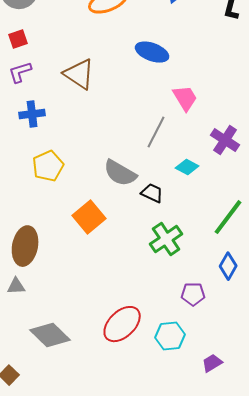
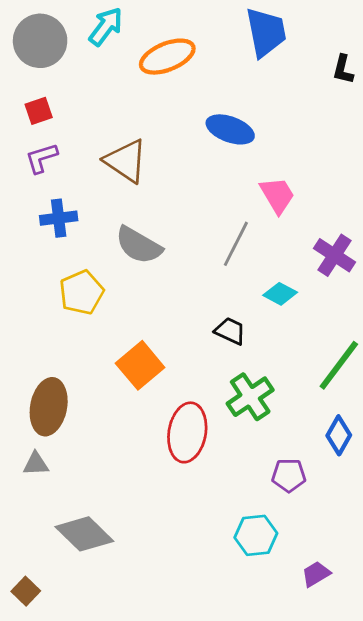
gray semicircle: (120, 173) -> (139, 245), moved
red ellipse: (122, 324) -> (187, 432), moved, turned -36

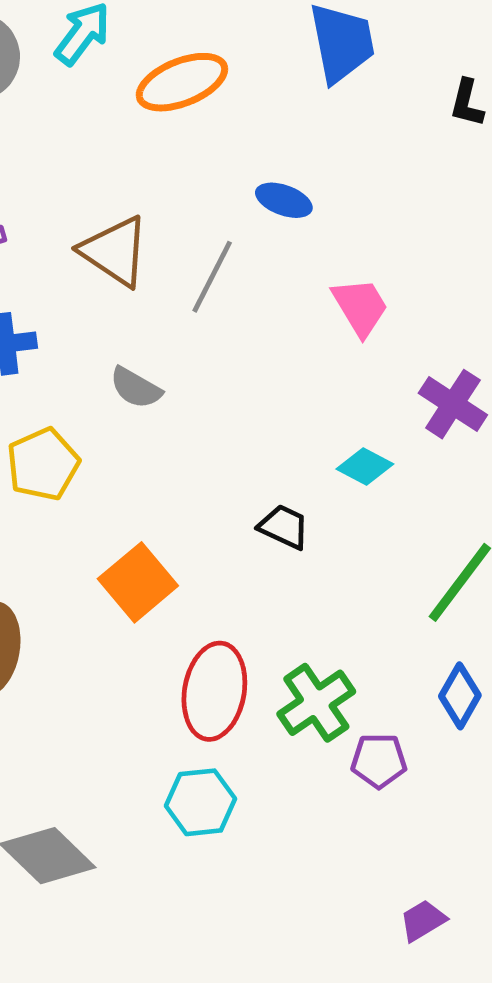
blue ellipse: (230, 129) -> (284, 200), size x0.7
gray line: (236, 244) -> (212, 277), moved
gray semicircle: (139, 245) -> (136, 388), size x0.7
green cross: (250, 397) -> (316, 703), moved
cyan hexagon: (256, 535) -> (200, 802), moved

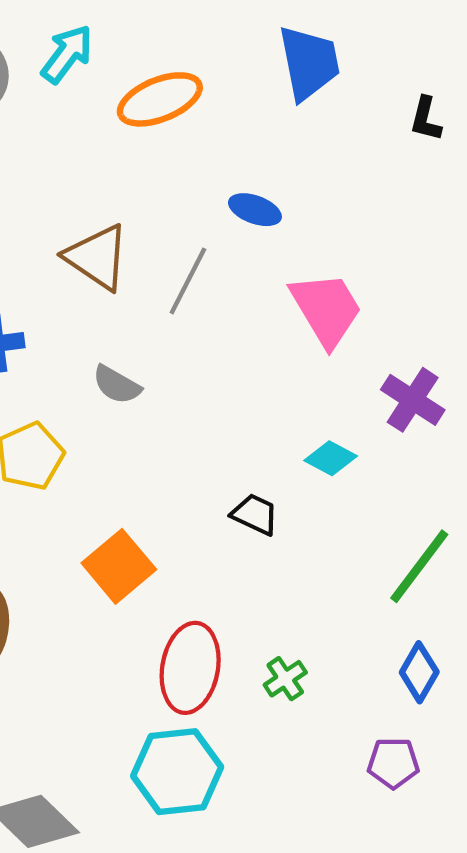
pink trapezoid: (360, 307) -> (326, 309), size x1.4
green cross: (316, 703) -> (285, 679), size x0.6
purple pentagon: (379, 761) -> (393, 763), moved
cyan hexagon: (200, 802) -> (177, 772), size x1.4

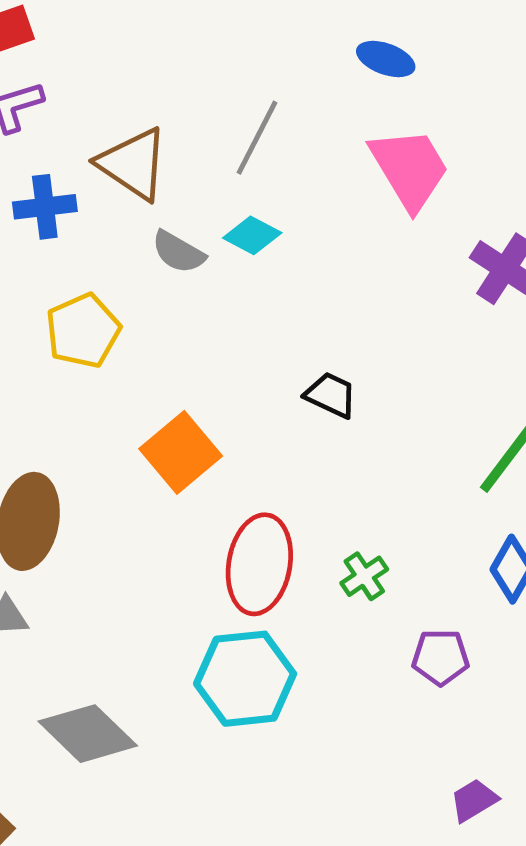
blue ellipse: (255, 210) -> (386, 59), moved
brown triangle: (97, 257) -> (133, 164), moved
cyan diamond: (331, 458) -> (252, 235), moved
purple pentagon: (393, 763) -> (441, 657), moved

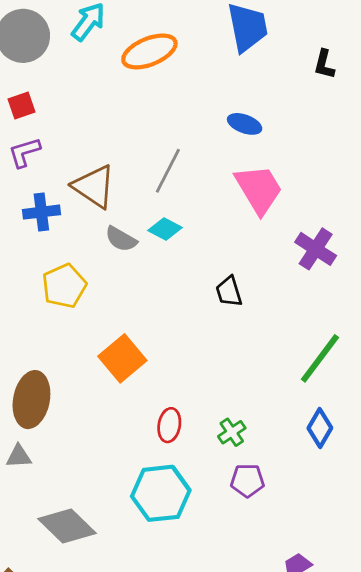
black trapezoid: (331, 395) -> (229, 292), moved, turned -132
red ellipse: (259, 564) -> (169, 425), size x0.6
purple pentagon: (441, 657) -> (247, 481), moved

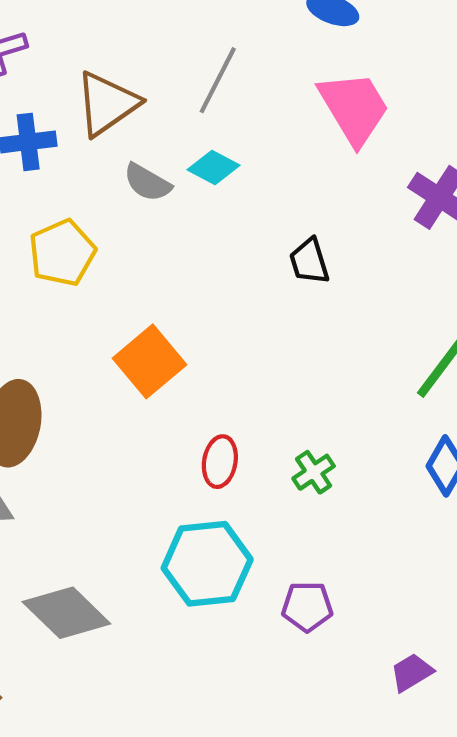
brown triangle: (94, 186) -> (107, 104), turned 51
purple pentagon: (247, 481) -> (307, 606), moved

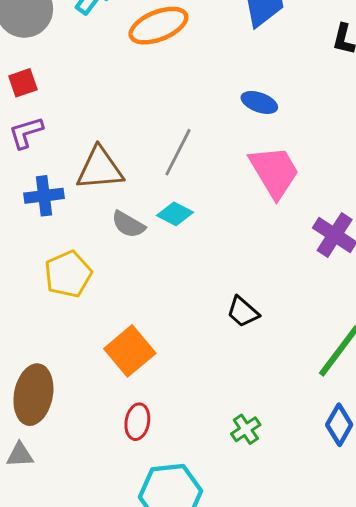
brown triangle: (107, 104) -> (100, 169), turned 30
black trapezoid: (309, 261) -> (243, 312), moved, turned -32
red ellipse: (220, 462) -> (137, 422), moved

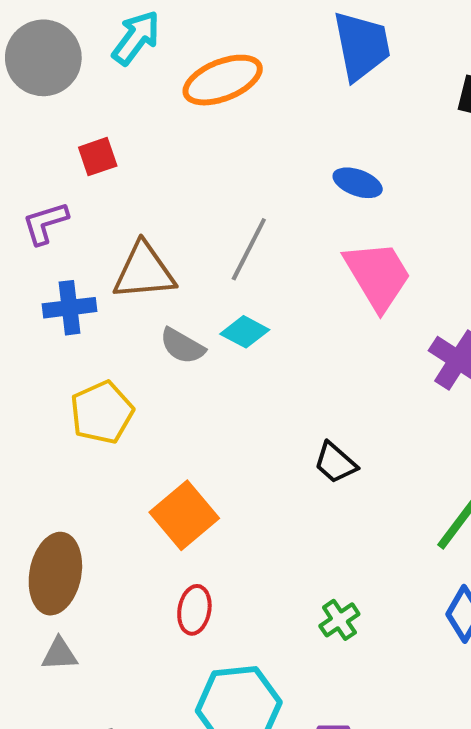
red square: (23, 83) -> (98, 157), moved
gray triangle: (20, 455) -> (59, 654), moved

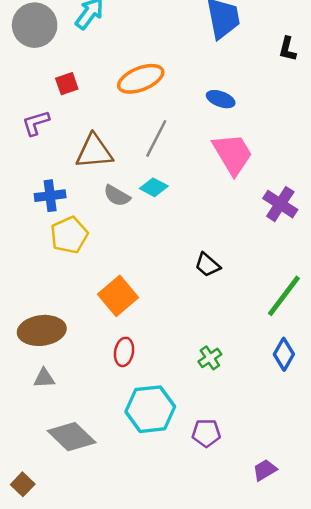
orange ellipse: (223, 80) -> (141, 79), moved
blue cross: (69, 308) -> (50, 196), moved
brown ellipse: (55, 574) -> (42, 330), turned 72

